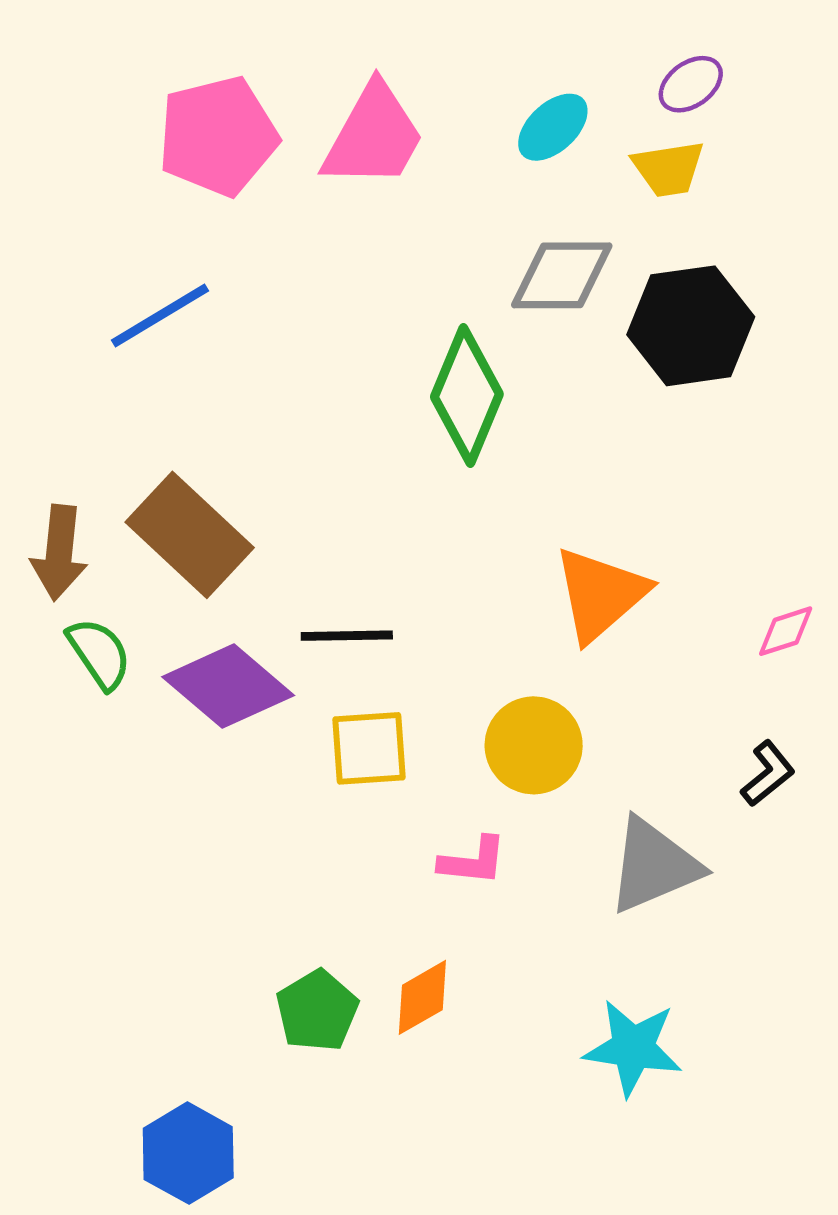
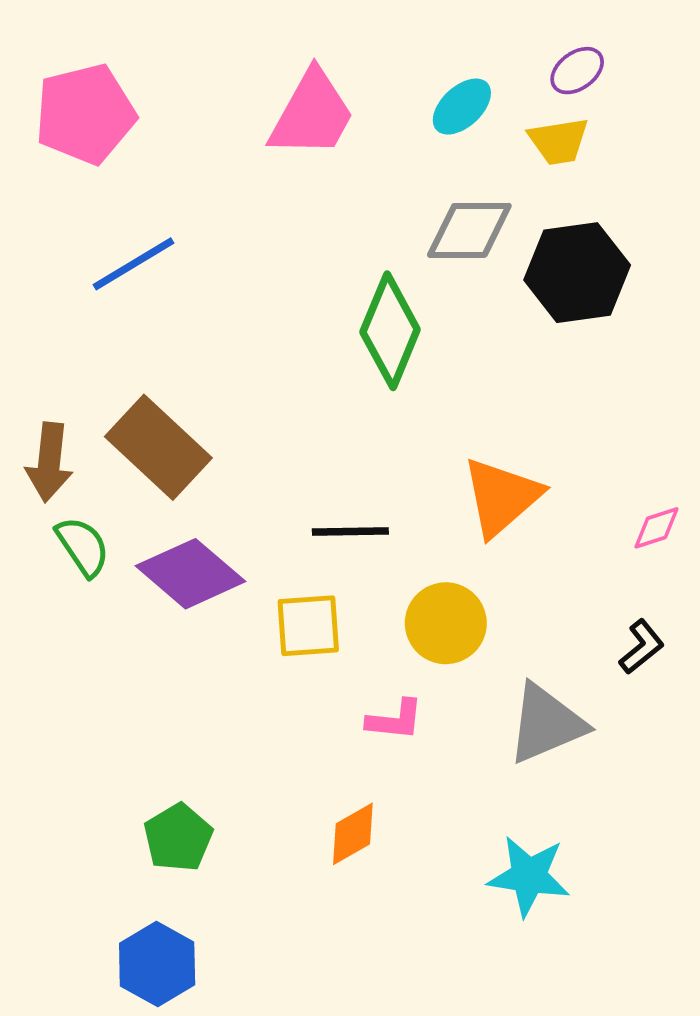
pink pentagon: (218, 136) -> (85, 114), moved
black line: (347, 636) -> (350, 532), moved
green pentagon: (317, 1011) -> (178, 838), moved

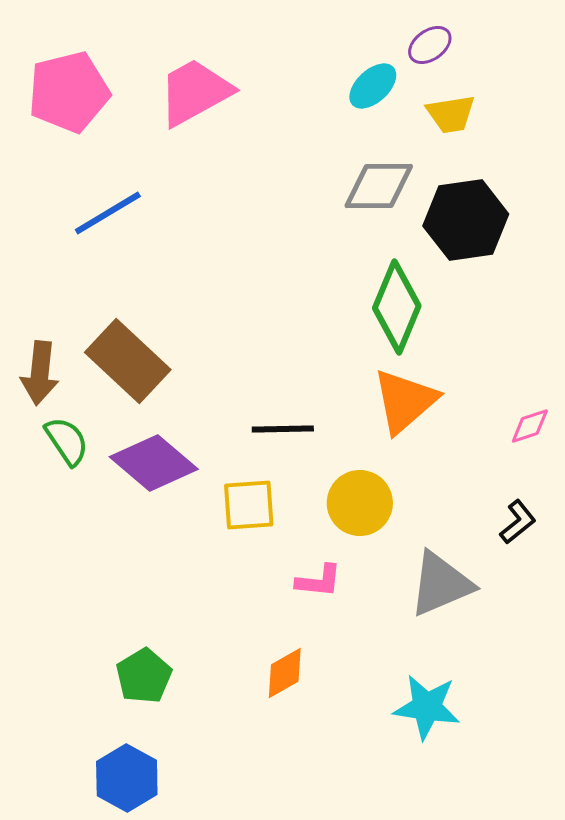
purple ellipse: (577, 71) -> (430, 45), moved
pink trapezoid: (312, 114) -> (195, 92), moved, turned -148
green diamond: (390, 331) -> (397, 307), moved

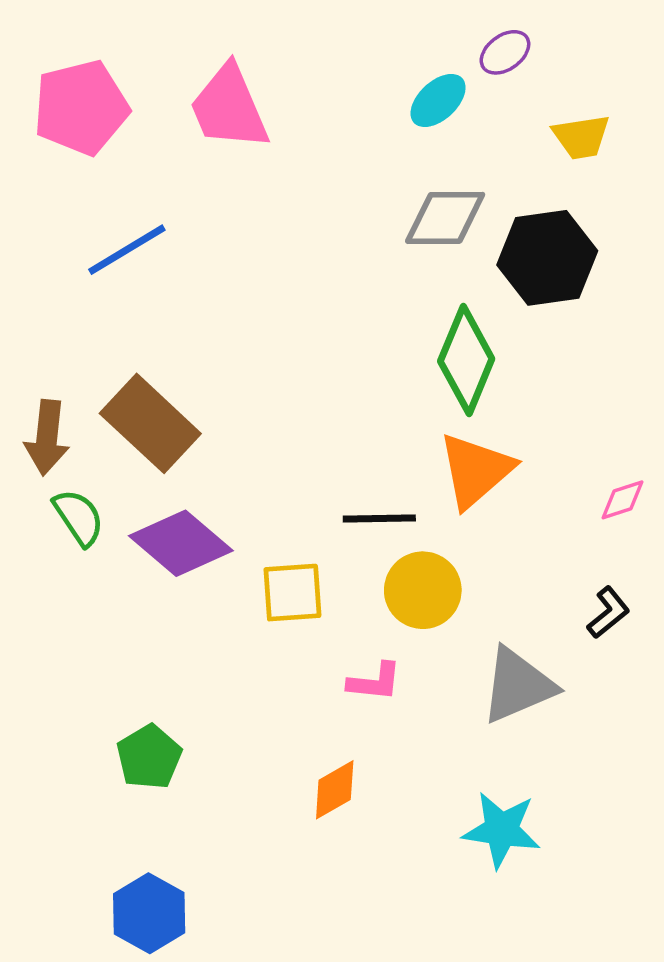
pink trapezoid: (195, 92) -> (229, 108), turned -84
yellow trapezoid: (451, 114) -> (581, 137), moved
black line: (283, 429) -> (379, 519), moved
green pentagon: (144, 676) -> (149, 757), moved

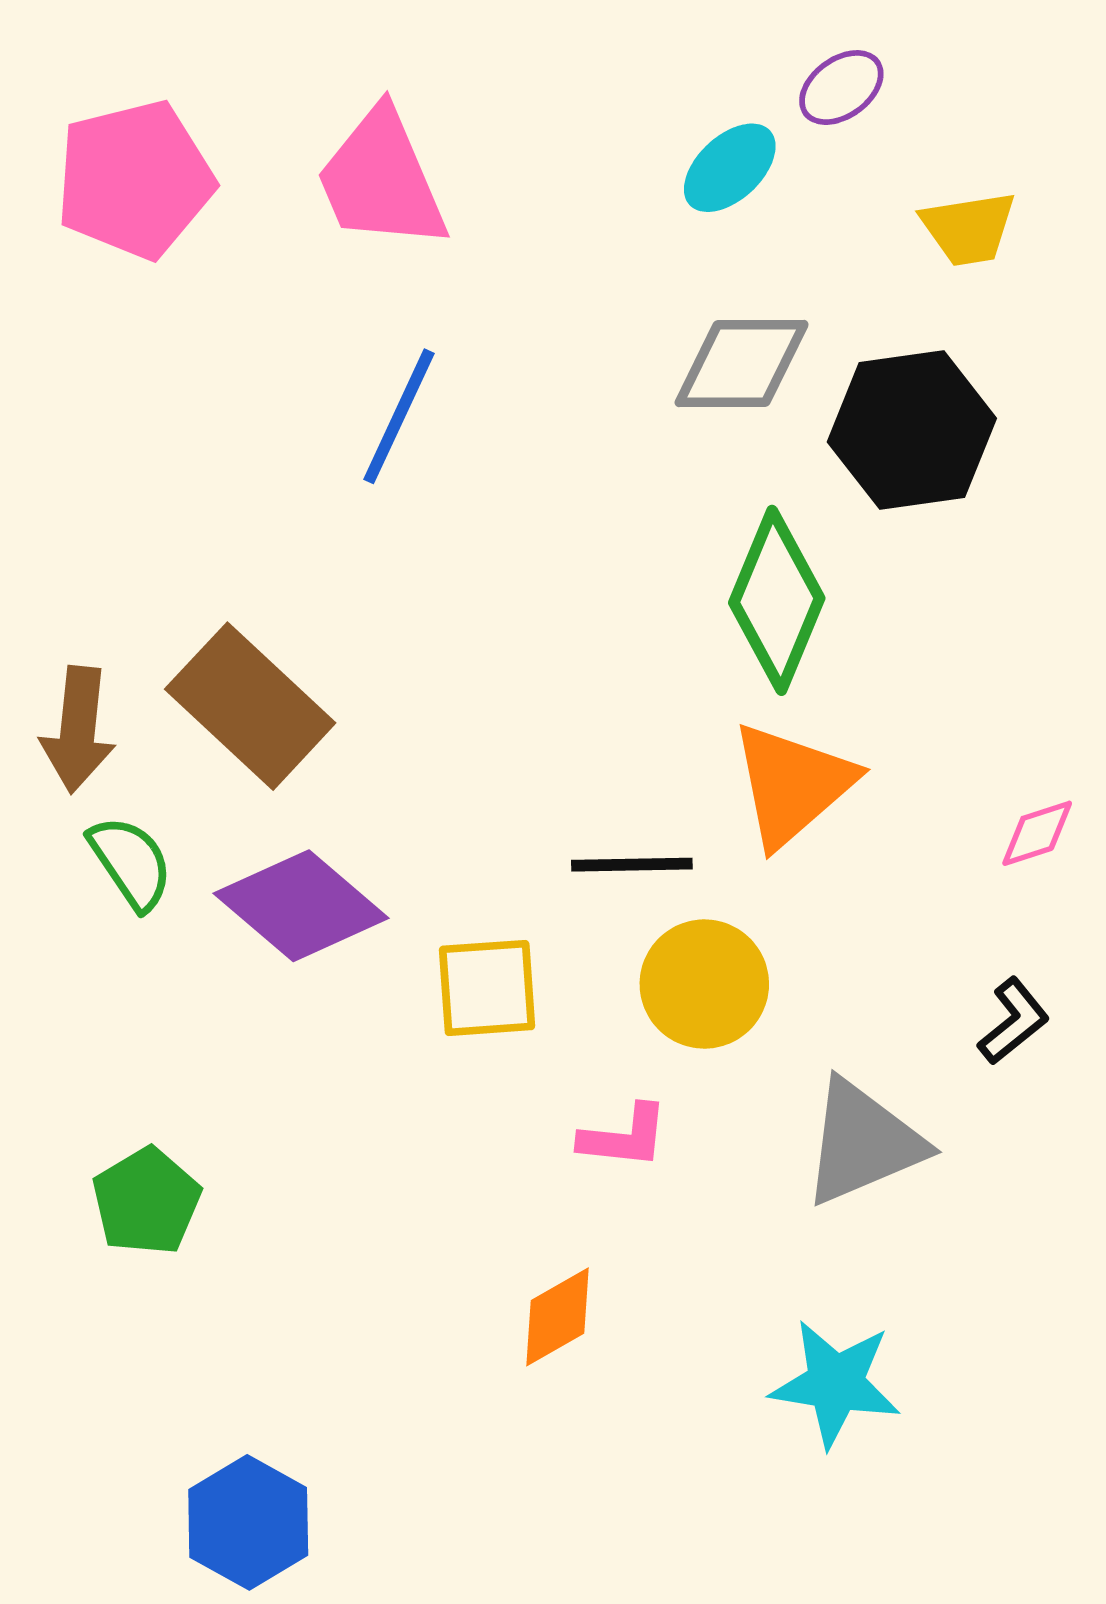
blue line: (127, 250) -> (399, 416), moved, turned -34
green pentagon: (149, 757) -> (146, 1201), moved

